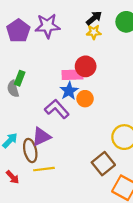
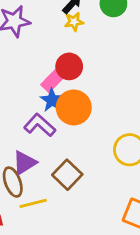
pink rectangle: (73, 75) -> (54, 79), turned -36
orange circle: (85, 99) -> (74, 107), size x1.6
brown square: (103, 164) -> (67, 175), moved

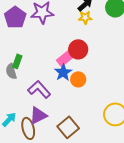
orange circle: (74, 107) -> (78, 79), size x0.6
purple L-shape: (40, 125) -> (39, 89), moved

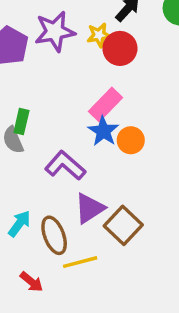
yellow star: (85, 17) -> (99, 35), moved
red circle: (78, 49) -> (120, 48), moved
purple triangle: (38, 115) -> (90, 208), moved

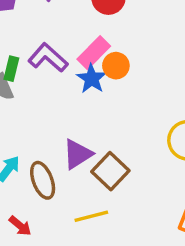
orange circle: (131, 140) -> (116, 66), moved
purple L-shape: (65, 165) -> (48, 58), moved
yellow line: (80, 262) -> (91, 216), moved

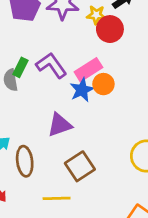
purple triangle: (78, 154) -> (60, 125), moved

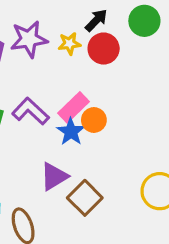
red circle: (110, 29) -> (104, 49), moved
brown square: (80, 166) -> (85, 198), moved

